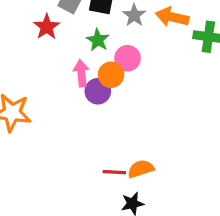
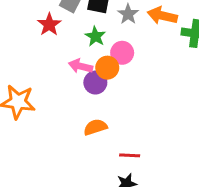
pink arrow: (81, 73) -> (80, 66), turned -70
orange semicircle: (141, 169) -> (95, 127), moved
red line: (114, 172) -> (130, 155), moved

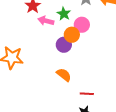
pink arrow: (80, 66) -> (46, 21), moved
orange semicircle: (95, 127) -> (64, 75), turned 56

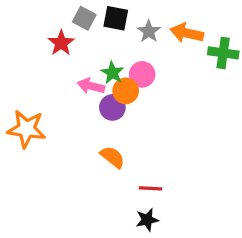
green star: (64, 14) -> (112, 73), moved
pink arrow: (46, 21) -> (91, 86), moved

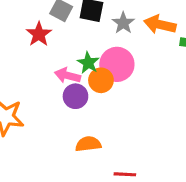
pink circle: (142, 74) -> (117, 64), size x1.4
purple circle: (112, 107) -> (75, 96), moved
orange semicircle: (112, 157) -> (88, 144), turned -45

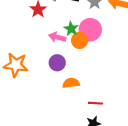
purple circle: (75, 96) -> (57, 63), moved

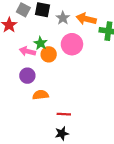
pink circle: (90, 30) -> (72, 44), moved

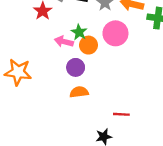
purple circle: (27, 76) -> (76, 67), moved
red line: (64, 114) -> (121, 114), moved

